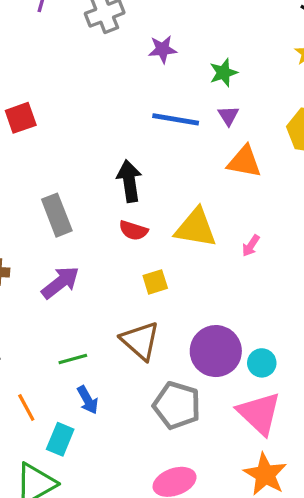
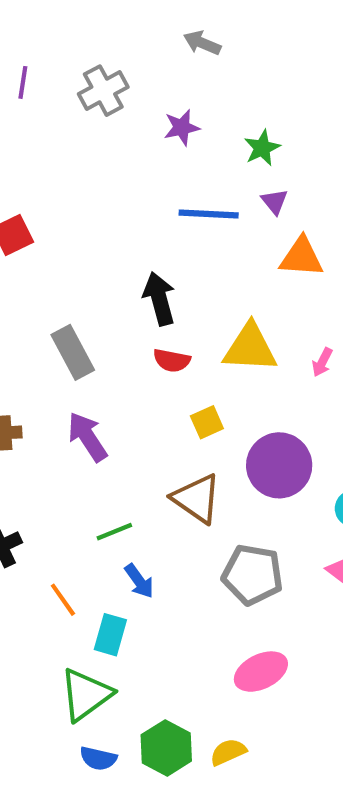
purple arrow: (60, 282) -> (87, 437), turned -78
purple circle: (216, 351) -> (279, 465), moved

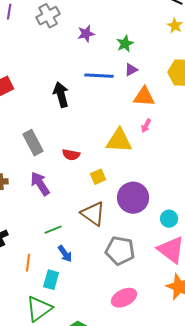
purple triangle: (275, 202) -> (131, 70), turned 40
black arrow: (159, 299) -> (61, 95), moved
red semicircle: (172, 360) -> (71, 155), moved
pink arrow: (322, 362) -> (146, 126), moved
orange line: (63, 600) -> (28, 263), turned 42

